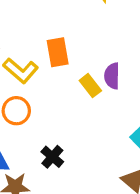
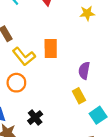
yellow rectangle: (90, 86) -> (79, 96), moved

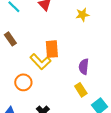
yellow L-shape: (24, 56) -> (40, 62), moved

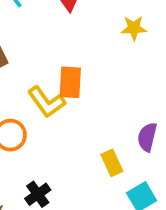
purple semicircle: (84, 67) -> (147, 137), moved

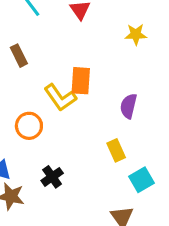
purple semicircle: (147, 137) -> (129, 106), moved

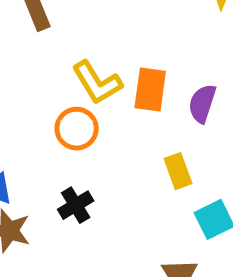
orange rectangle: (81, 81) -> (150, 89), moved
orange circle: (29, 126) -> (77, 129), moved

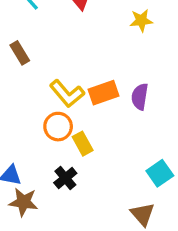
orange rectangle: (150, 89) -> (103, 93), turned 72
yellow rectangle: (178, 171) -> (83, 144), moved

